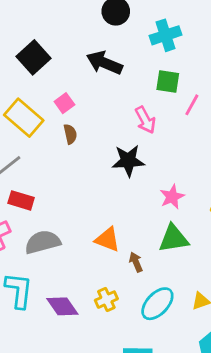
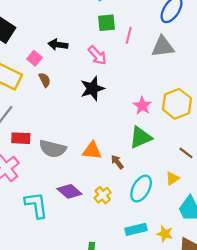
black arrow: (104, 63) -> (58, 45), moved, size x0.7
pink star: (172, 197) -> (142, 106), moved
gray semicircle: (43, 242) -> (53, 149), moved, turned -136
purple diamond: (62, 306) -> (69, 191), moved

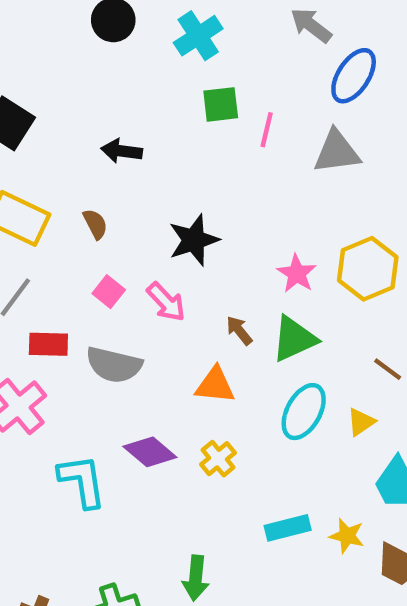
pink arrow: (97, 55) -> (166, 302), moved
pink square: (34, 58) -> (109, 292), moved
orange triangle: (92, 151) -> (215, 385), moved
brown arrow: (117, 162) -> (239, 330), moved
cyan ellipse: (141, 189) -> (304, 412), moved

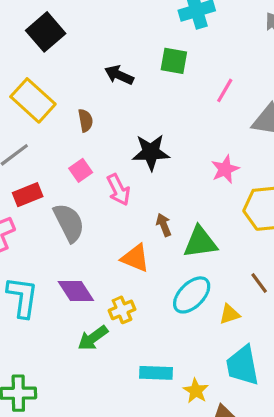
green square: (221, 104) -> (174, 61), moved
pink star: (297, 274) -> (225, 169), moved
red rectangle: (48, 344) -> (28, 195), turned -40
gray semicircle: (114, 365) -> (69, 223), turned -147
green arrow: (196, 578) -> (93, 338), moved, turned 32

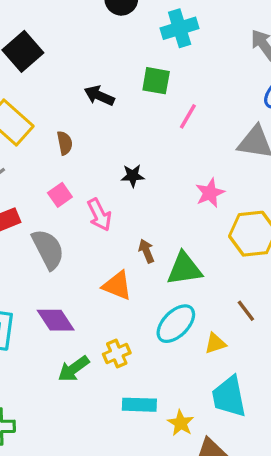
pink line: (225, 90) -> (188, 116), moved
black star: (151, 152) -> (133, 176), size x0.6
yellow cross: (122, 310) -> (117, 353), moved

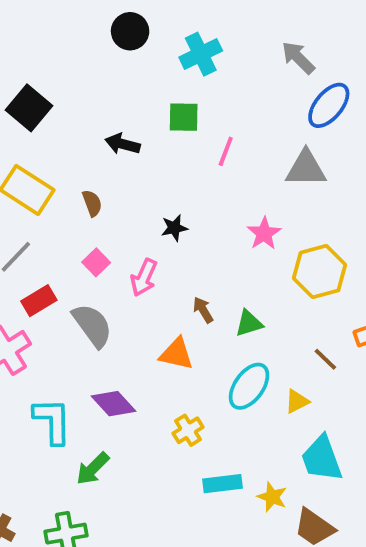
pink arrow: (99, 215) -> (144, 278), turned 60
green triangle: (184, 269) -> (249, 323), size x0.7
green arrow: (74, 369) -> (93, 469), moved

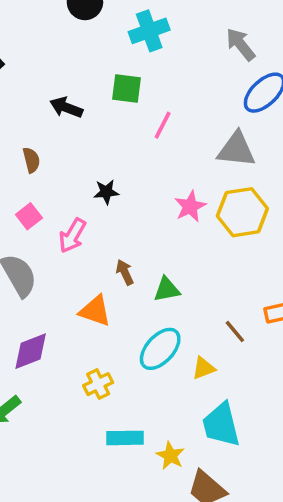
yellow hexagon: (320, 272) -> (242, 212), moved
purple diamond: (114, 404) -> (31, 351), turned -75

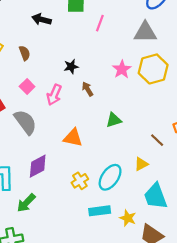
brown arrow: (125, 272) -> (88, 89), moved
cyan ellipse: (160, 349) -> (110, 177), moved

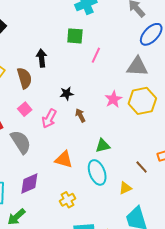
black arrow: (42, 19) -> (42, 58), moved, turned 66
brown semicircle: (25, 53) -> (24, 78), size x1.5
cyan ellipse: (110, 177) -> (97, 172), moved, turned -60

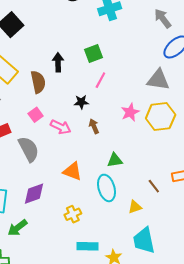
green square: (75, 36) -> (94, 53), moved, turned -30
pink line: (96, 55) -> (100, 80), moved
pink arrow: (49, 119) -> (61, 127), turned -96

